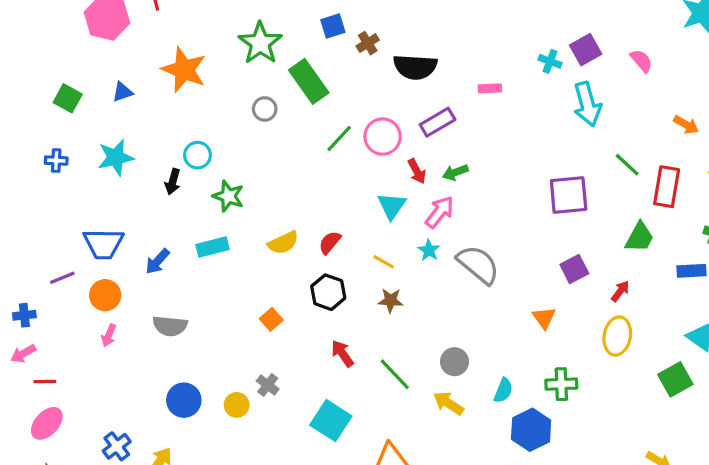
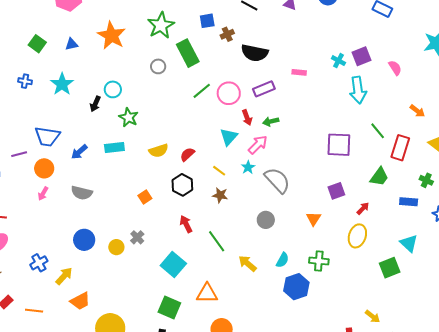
cyan star: (116, 158) -> (62, 84), turned -30
gray circle: (454, 362) -> (266, 220), moved

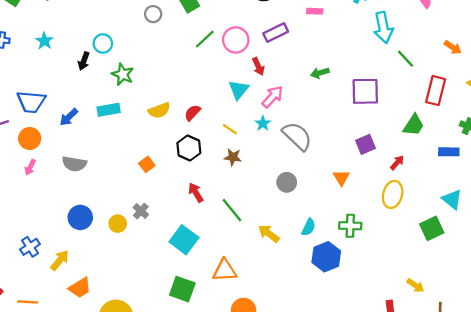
cyan star: (62, 84) -> (44, 41), size x0.7
green arrow: (271, 121) -> (320, 73), moved
green line: (378, 131) -> (405, 59), moved

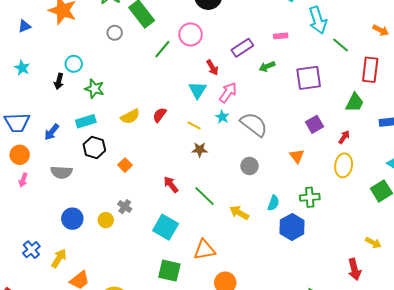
pink rectangle: (315, 11) -> (281, 36), moved
purple rectangle: (276, 33) -> (242, 48), moved
pink circle: (236, 40) -> (191, 34), moved
black hexagon: (189, 148) -> (94, 147), moved

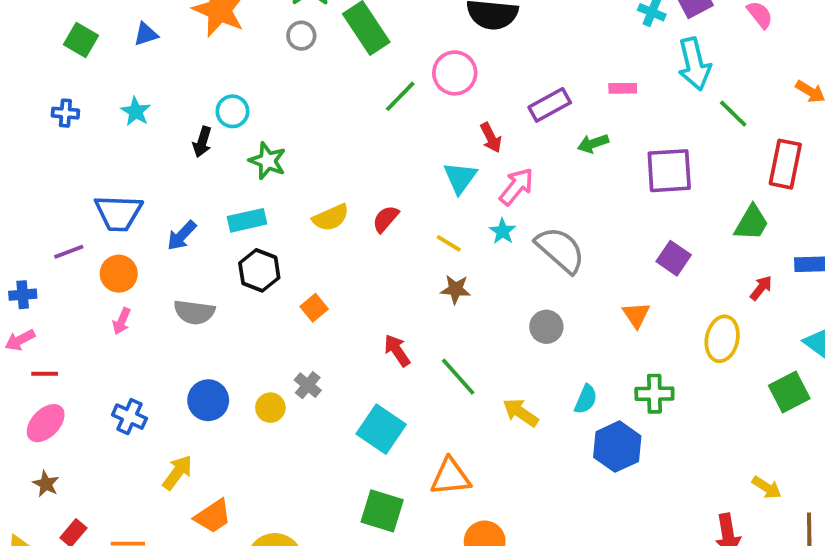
gray circle: (115, 33) -> (301, 36), moved
purple square: (315, 124) -> (674, 258), turned -30
red arrow: (344, 137) -> (761, 288), moved
blue cross: (31, 250) -> (129, 417), moved, turned -30

